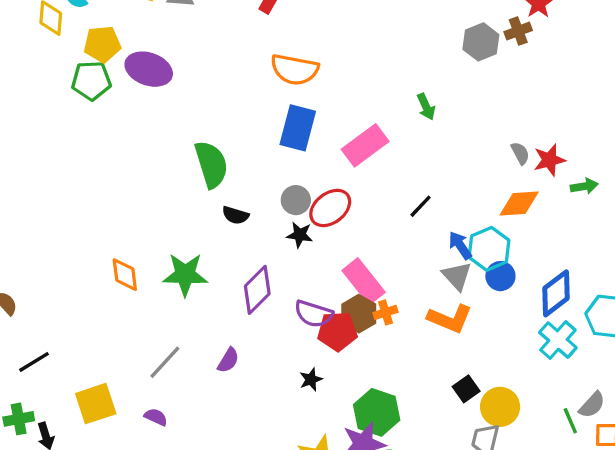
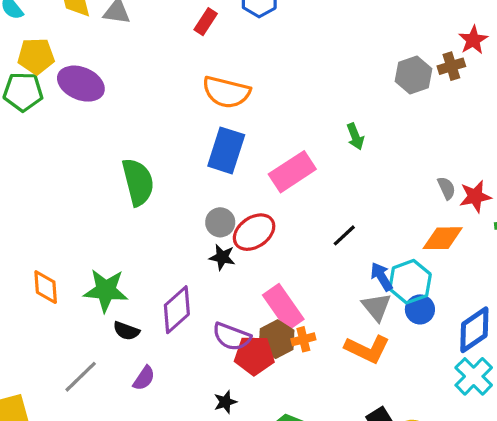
black semicircle: (235, 215) -> (126, 331), moved

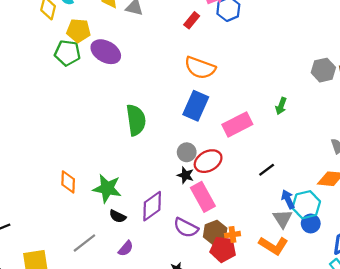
green arrow: (355, 137) -> (281, 106), turned 35
pink rectangle: (283, 307) -> (203, 197), moved
red pentagon: (254, 355) -> (223, 249), moved

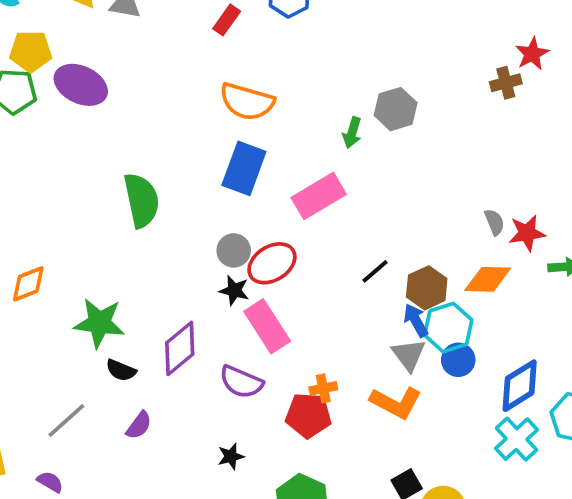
gray hexagon: (323, 70) -> (396, 109), moved
green arrow: (281, 106) -> (352, 133), moved
orange diamond: (68, 182) -> (28, 284), moved, turned 70
brown hexagon: (215, 233) -> (427, 288), moved

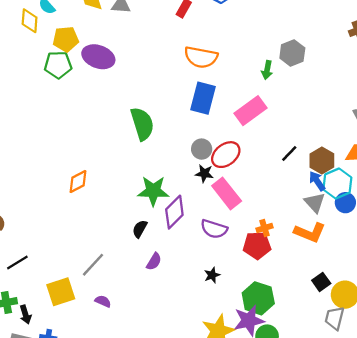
green star: (99, 323) -> (153, 191), moved
black semicircle: (121, 370) -> (140, 229), turned 102
gray line: (66, 421) -> (93, 265), moved

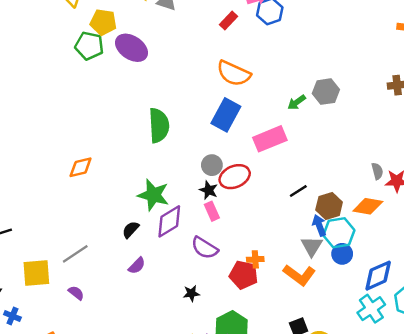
green arrow: (267, 70) -> (297, 102), turned 30
pink rectangle: (227, 193) -> (212, 211), moved, size x0.6

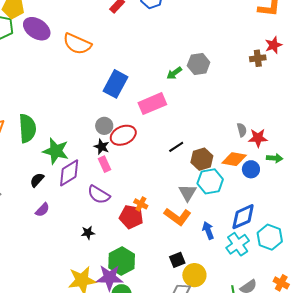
orange semicircle: (234, 73) -> (77, 44), moved
green semicircle: (159, 125) -> (27, 128), moved
blue arrow: (319, 225) -> (208, 230), moved
blue circle: (342, 254) -> (251, 169), moved
orange cross: (255, 259) -> (141, 204), turned 32

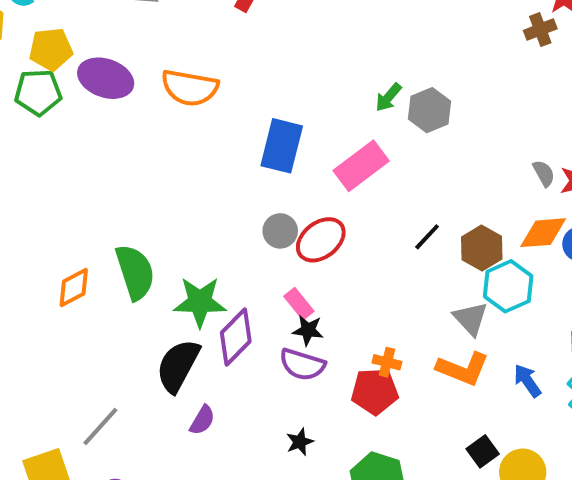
gray hexagon: (199, 64) -> (430, 110), moved
black star: (102, 147) -> (308, 330), moved
black semicircle: (37, 180) -> (178, 366), size x1.8

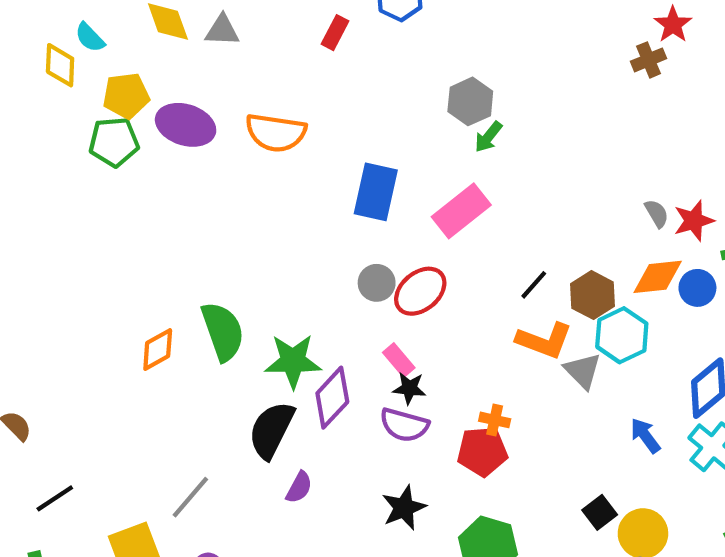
gray hexagon: (430, 110) -> (470, 101), moved
orange L-shape: (463, 369) -> (544, 340), moved
black star: (300, 442) -> (404, 508), size x1.5

